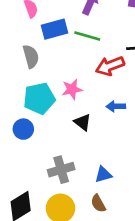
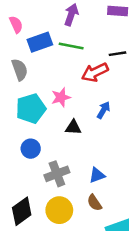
blue arrow: (116, 106) -> (103, 110), turned 126
black triangle: (83, 122) -> (73, 127), turned -30
blue circle: (23, 129) -> (31, 149), moved

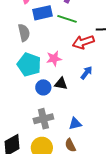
cyan pentagon: (31, 109) -> (29, 65), turned 30
blue circle: (31, 149) -> (43, 87), moved

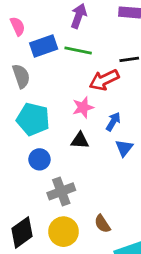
pink star: (54, 59) -> (83, 107), moved
blue circle: (43, 87) -> (39, 159), moved
blue triangle: (75, 124) -> (124, 148), moved, turned -32

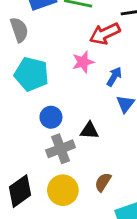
black triangle: (80, 140) -> (89, 131), moved
blue circle: (39, 159) -> (51, 117), moved
brown semicircle: (102, 224) -> (103, 182), turned 66

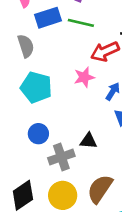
blue circle: (51, 117) -> (38, 134), moved
brown semicircle: (103, 182) -> (100, 189), size x1.6

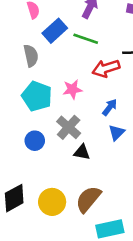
blue rectangle: (48, 18) -> (55, 31), turned -30
pink star: (84, 77) -> (72, 89), moved
gray cross: (61, 157) -> (69, 127), moved, turned -35

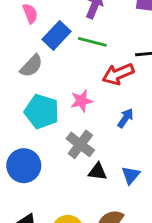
gray semicircle: (31, 56) -> (31, 66), turned 60
blue triangle: (117, 133) -> (131, 175), moved
blue circle: (35, 141) -> (24, 166), moved, size x1.5

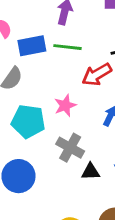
blue rectangle: (56, 35) -> (32, 46), turned 44

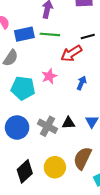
gray cross: (70, 148) -> (47, 126), moved

